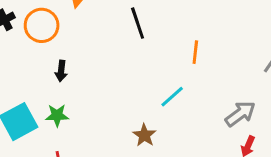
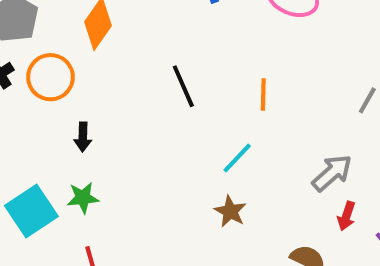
black line: (138, 23) -> (183, 86), moved
brown star: (144, 135) -> (230, 211), moved

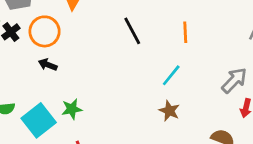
black arrow: (83, 137) -> (48, 65), moved, turned 114

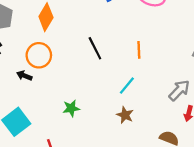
orange circle: (45, 31) -> (39, 55), moved
green star: (72, 109) -> (71, 108), moved

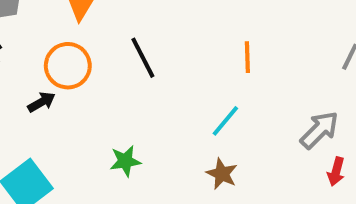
black line: (95, 48) -> (143, 58), moved
black arrow: (24, 76) -> (41, 102), turned 128

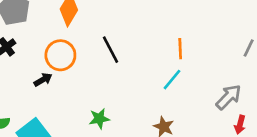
cyan line: (225, 121) -> (172, 80), moved

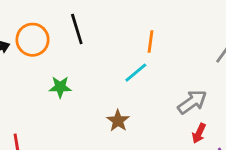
orange circle: (60, 55) -> (33, 40), moved
green star: (99, 119) -> (60, 87), moved

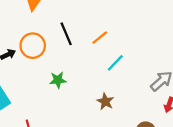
orange line: (151, 42) -> (100, 38), moved, turned 49

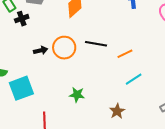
black line: (66, 34) -> (96, 44), turned -70
green star: (58, 80) -> (77, 95), moved

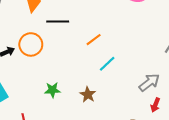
black line: (96, 44) -> (58, 22), moved
brown star: (117, 111) -> (88, 95), moved

